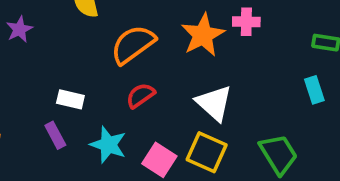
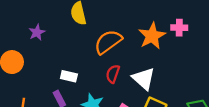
red semicircle: (140, 96) -> (113, 74), turned -36
white triangle: (214, 103) -> (144, 79), moved

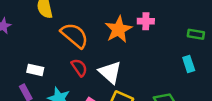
orange semicircle: (108, 42) -> (74, 35), turned 76
red semicircle: (113, 74) -> (79, 68), turned 126

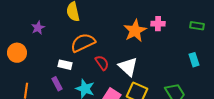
green rectangle: (196, 34) -> (197, 26), moved
orange semicircle: (74, 35) -> (83, 43), moved, turned -65

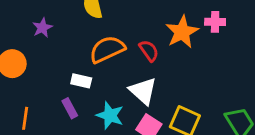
red semicircle: (102, 63) -> (149, 51), moved
white triangle: (128, 67) -> (143, 91), moved

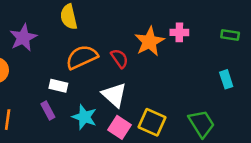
purple star: (42, 28) -> (23, 38), size x1.5

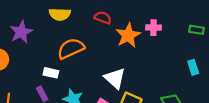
yellow semicircle: (69, 17) -> (60, 14), turned -75
red semicircle: (119, 58) -> (103, 18), moved, turned -35
white triangle: (114, 95) -> (115, 78), moved

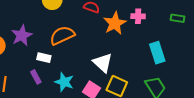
purple star: (21, 32) -> (22, 35), moved
cyan rectangle: (193, 67) -> (157, 53), moved, size x1.5

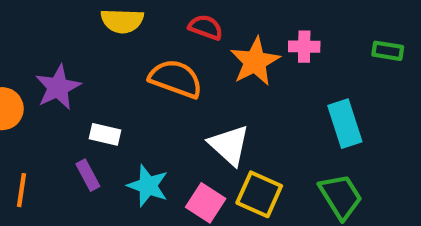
orange semicircle: (62, 35) -> (176, 79), moved, turned 45

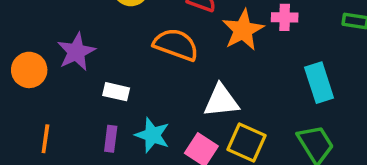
white triangle: (229, 145) -> (221, 101), turned -48
purple rectangle: (88, 175) -> (111, 139), moved, turned 35

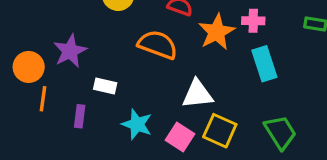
cyan rectangle: (319, 83) -> (264, 64), moved
orange line: (45, 139) -> (43, 99), moved
purple rectangle: (111, 139) -> (80, 116), moved

